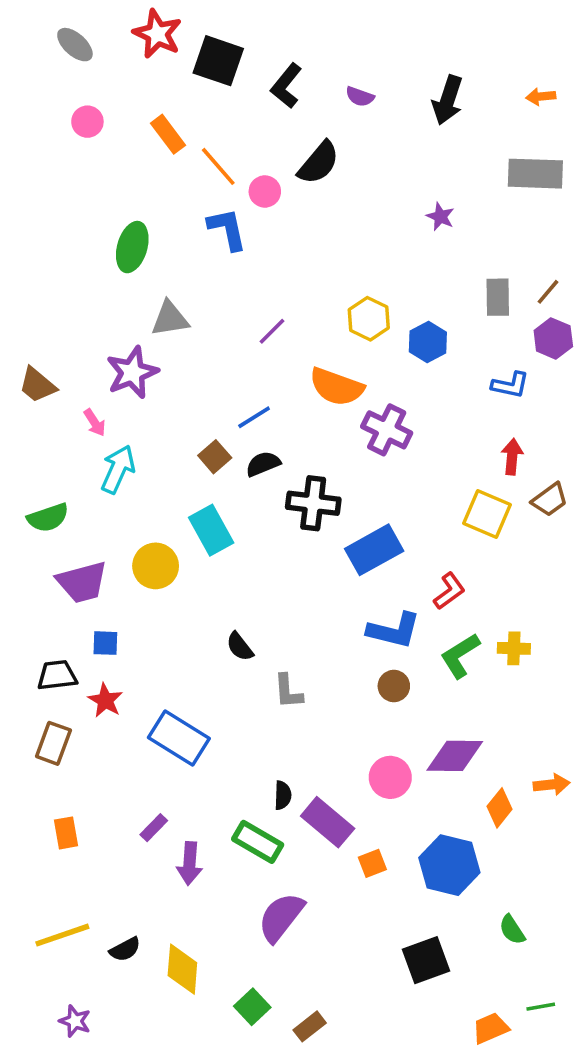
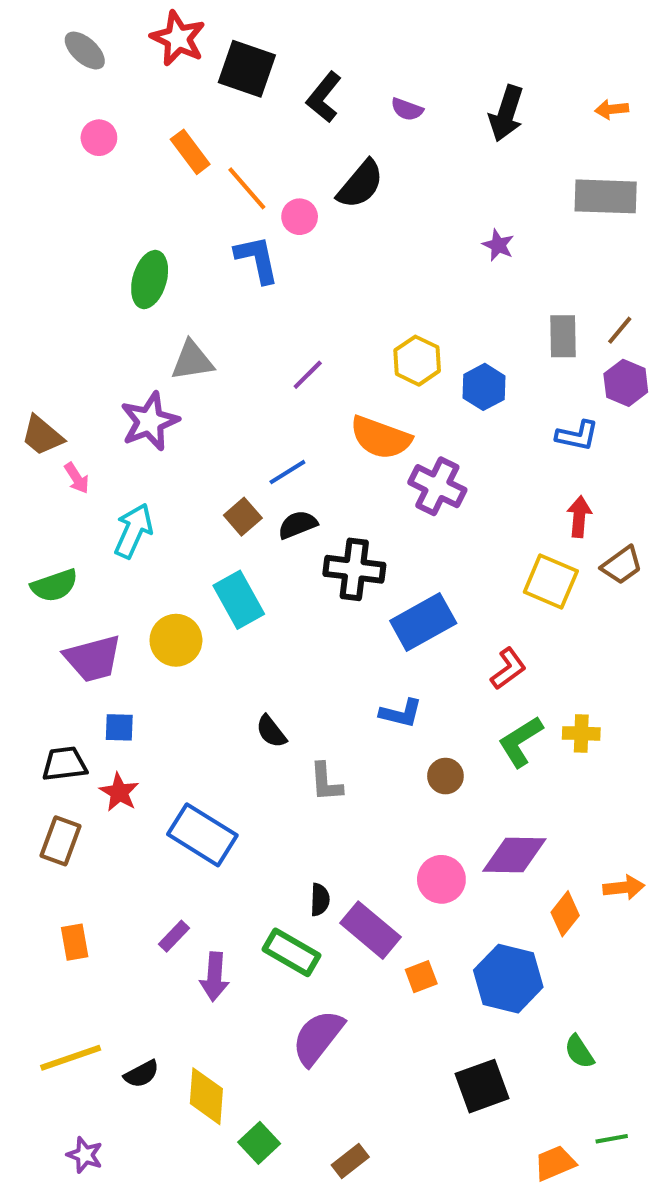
pink arrow: (95, 423) -> (77, 478), moved
blue L-shape: (394, 630) -> (401, 713), moved, size x0.7
green square: (252, 1007) -> (259, 1143), moved

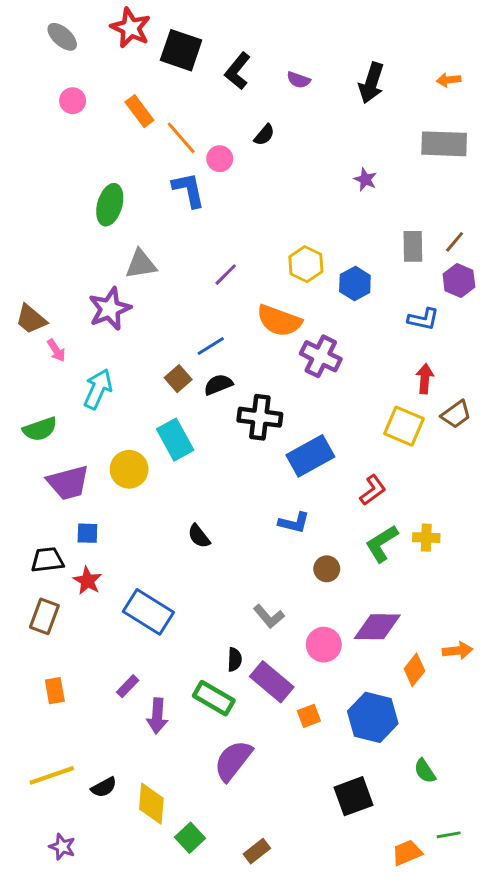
black semicircle: (360, 184) -> (264, 135), size x0.6
gray L-shape: (326, 782) -> (269, 616), moved, turned -36

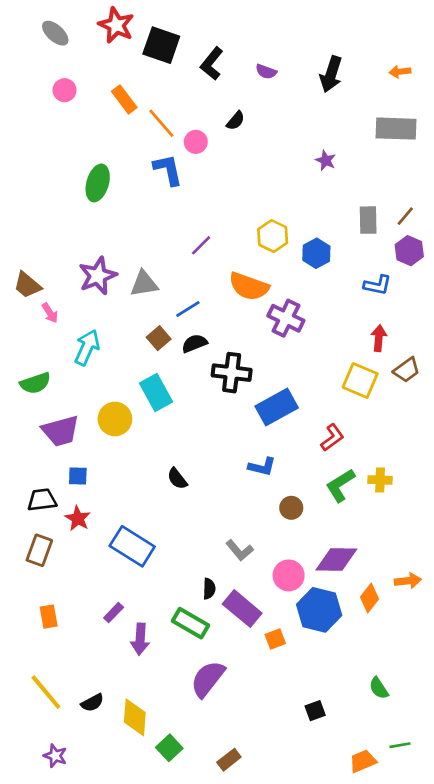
gray triangle: (141, 264) -> (144, 284), moved
blue hexagon: (373, 717) -> (319, 610), moved
yellow line: (52, 775) -> (46, 692), turned 69
black square: (353, 796) -> (315, 711), size x0.6

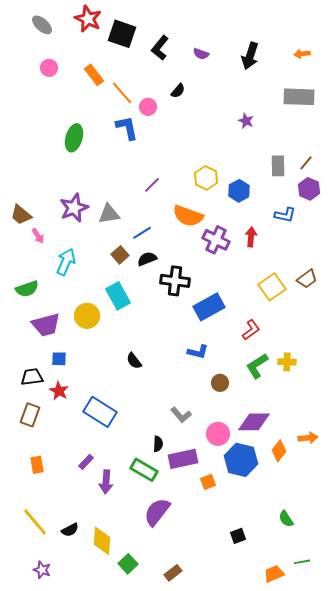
red arrow: (379, 338) -> (251, 237), moved
yellow square: (360, 381) -> (272, 287), turned 32
purple rectangle: (242, 609) -> (183, 459), turned -52

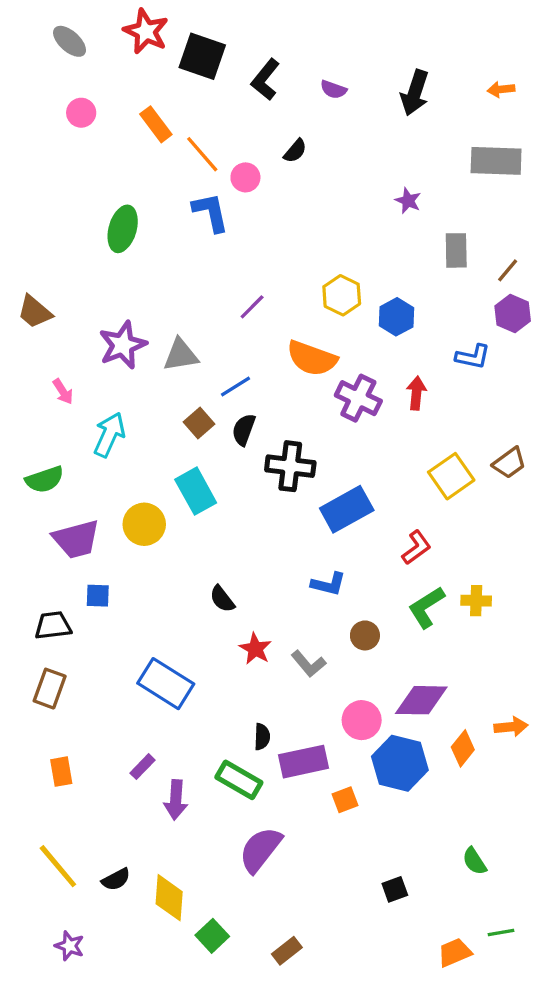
gray rectangle: (278, 166) -> (456, 250), moved
brown trapezoid: (21, 215) -> (35, 312), moved
black semicircle: (147, 259) -> (244, 430), turned -48
red star: (59, 391) -> (255, 649), moved
gray L-shape: (181, 415) -> (309, 664), moved

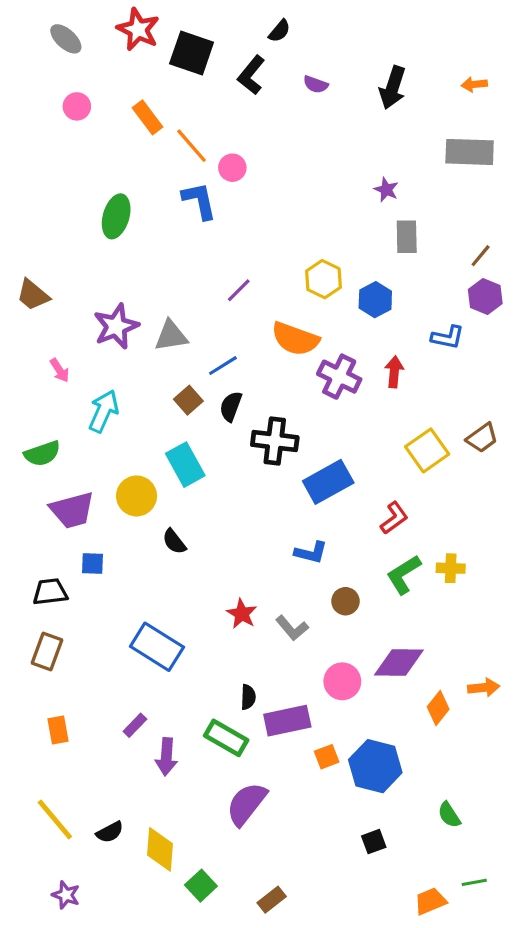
black semicircle: (295, 151) -> (279, 31), moved
gray rectangle: (456, 250) -> (407, 237), moved
black semicircle: (222, 599) -> (174, 542), moved
blue hexagon: (400, 763) -> (375, 766), moved

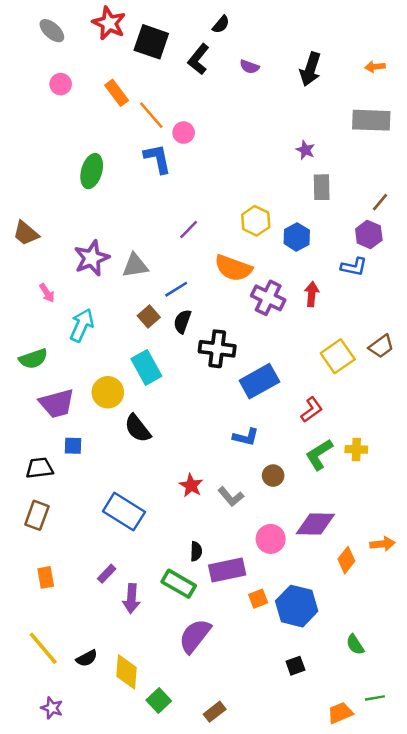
purple hexagon: (485, 296) -> (369, 234), moved
black semicircle: (174, 542) -> (138, 428), size x1.4

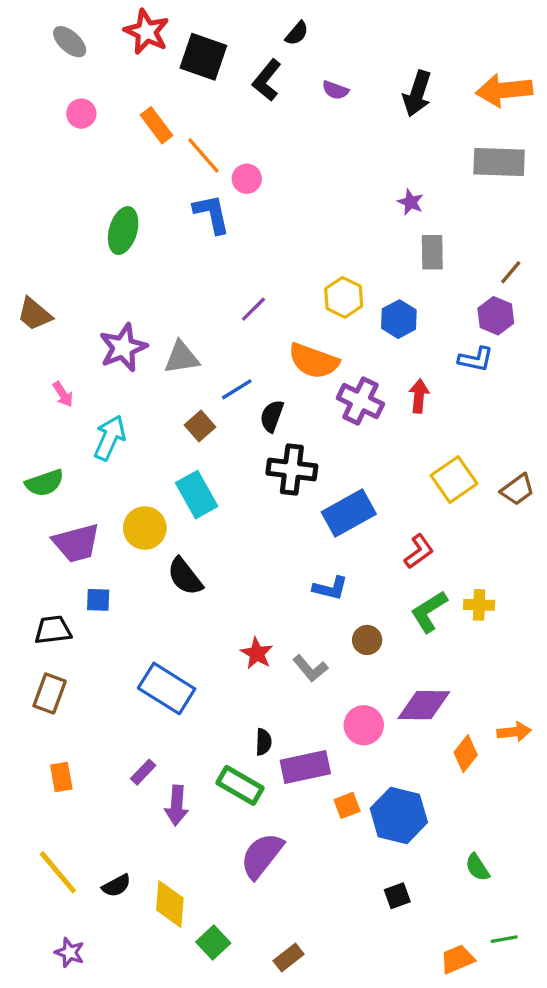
orange arrow: (375, 67) -> (504, 90), size x2.0
black semicircle: (182, 321) -> (272, 416), moved
brown trapezoid: (381, 346) -> (517, 490), moved

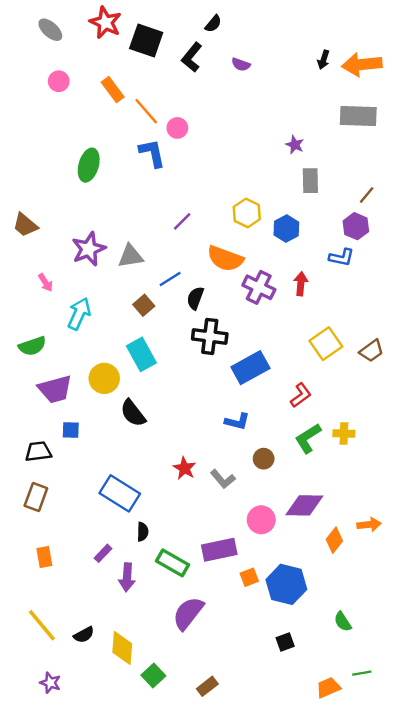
black arrow: (417, 93) -> (324, 60), moved, size x0.6
black semicircle: (263, 742) -> (143, 532), moved

